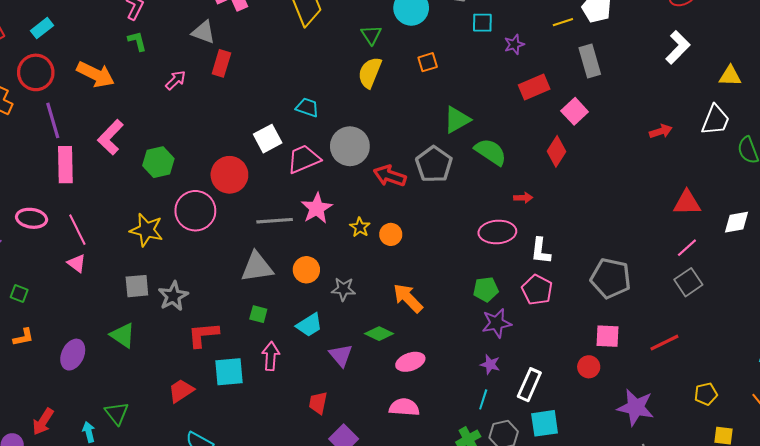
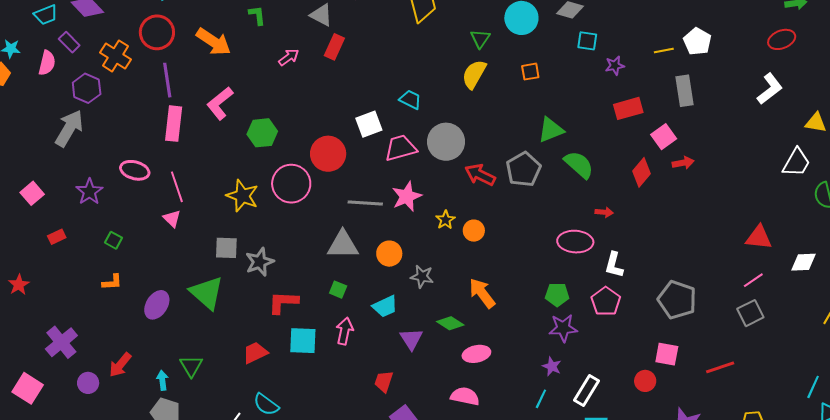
red arrow: (661, 131) -> (683, 163), moved
green triangle: (123, 335) -> (207, 293), size x1.4

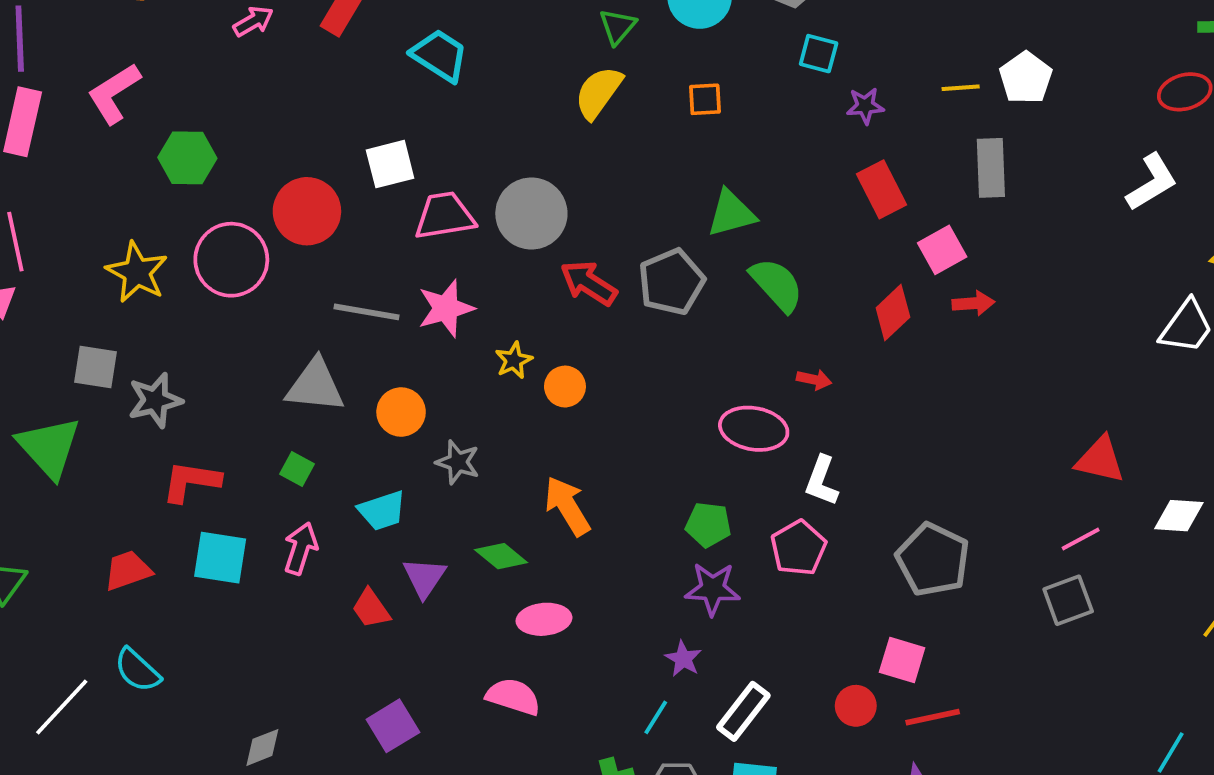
cyan trapezoid: (410, 100) -> (440, 55), moved, size x1.4
red rectangle: (628, 108) -> (882, 189), turned 72
red line: (720, 367) -> (933, 717), moved
red trapezoid: (384, 381) -> (371, 609), moved, turned -60

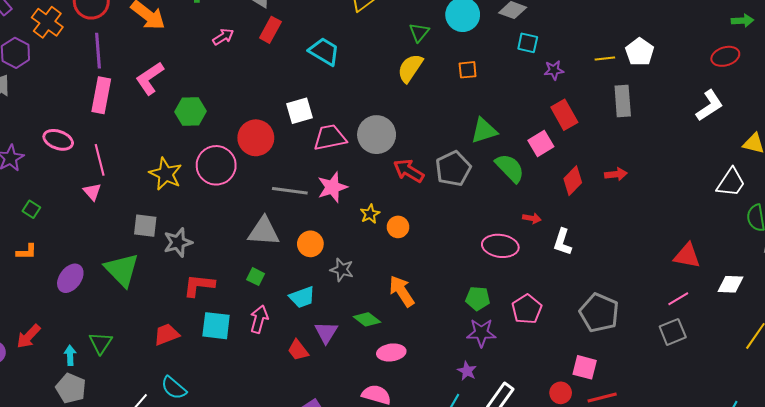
pink square: (942, 250) -> (541, 143), moved
white L-shape: (822, 481) -> (563, 242), moved

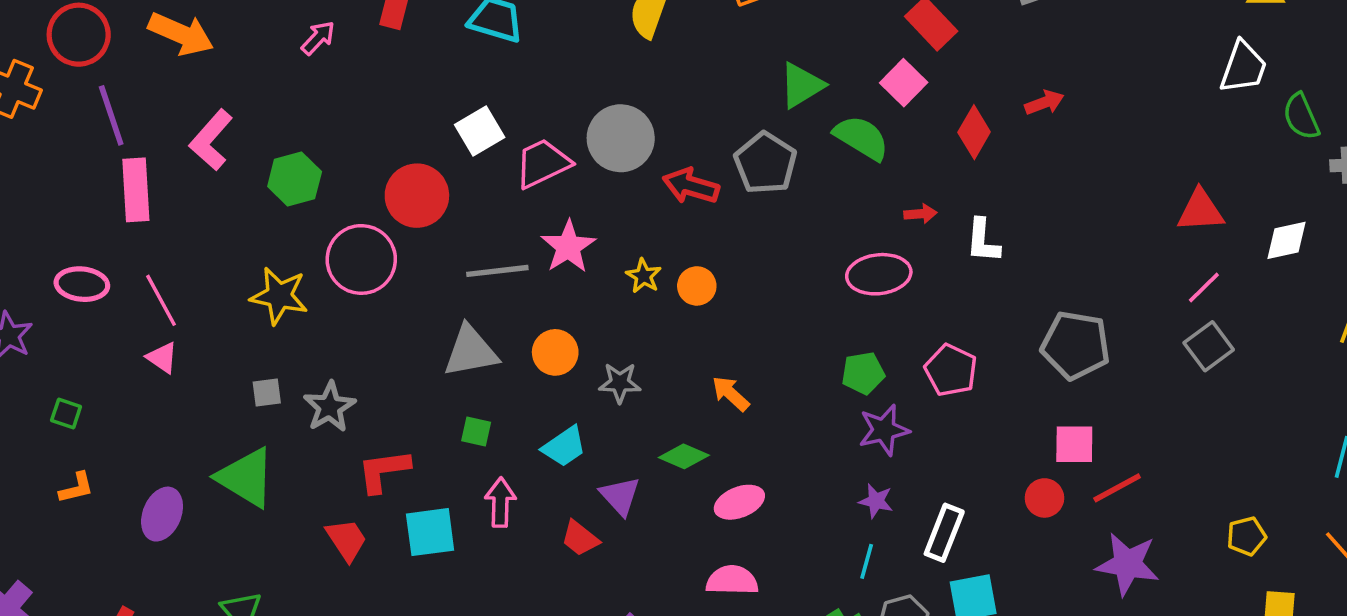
gray square: (145, 226) -> (267, 392), size x0.7
orange arrow: (402, 291) -> (731, 394), size x0.7
red trapezoid: (167, 334) -> (346, 540), moved, turned 92

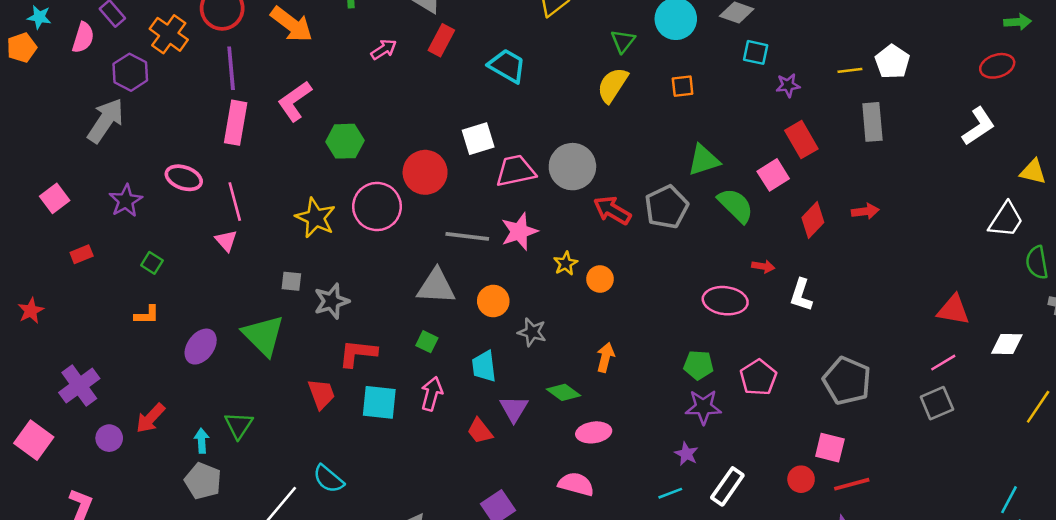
orange arrow: (731, 394) -> (605, 357), turned 48
cyan trapezoid: (564, 447) -> (484, 366), turned 104
cyan line: (867, 561) -> (670, 493), turned 40

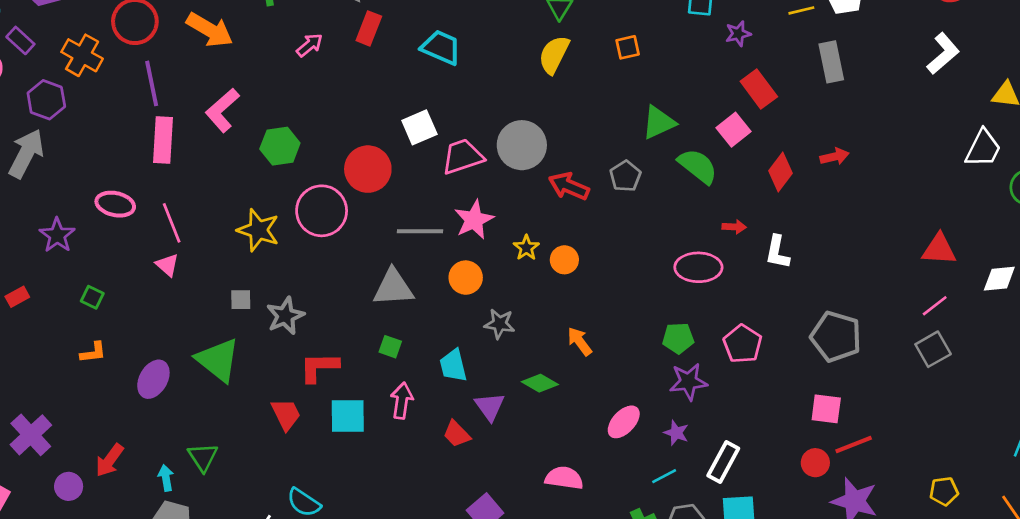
gray pentagon: (666, 207) -> (625, 176), size x0.7
orange circle: (493, 301) -> (466, 278), moved
orange arrow: (605, 357) -> (580, 341), turned -44
pink ellipse: (594, 432) -> (624, 422), moved, turned -32
red circle: (801, 479) -> (815, 463), moved

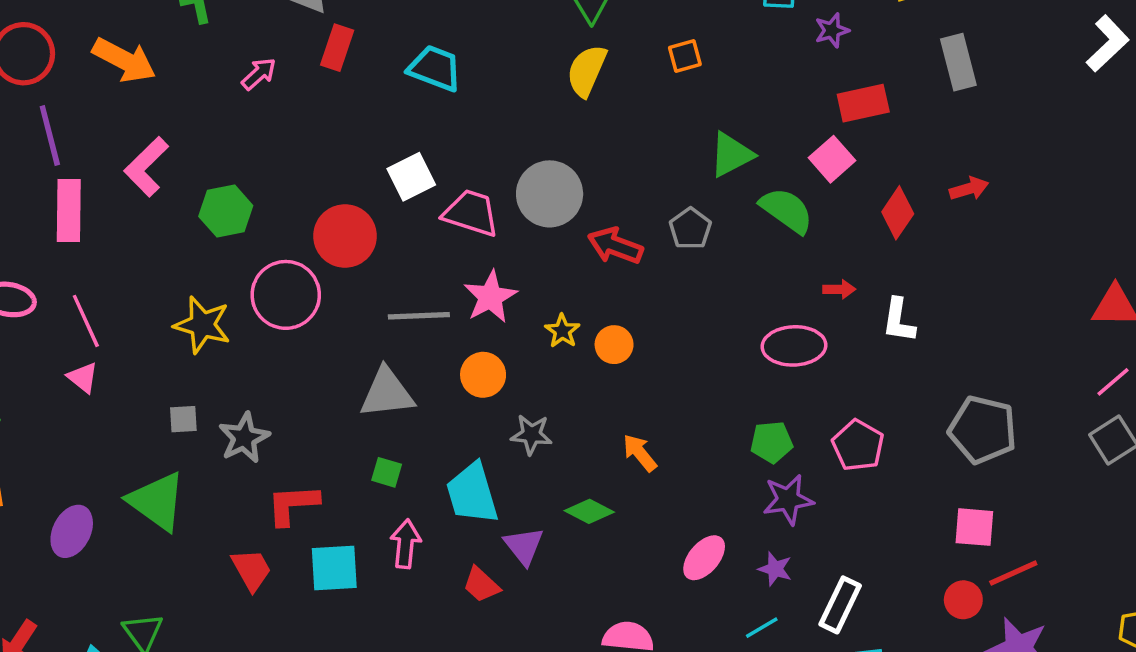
red rectangle: (759, 89) -> (863, 103), turned -63
pink trapezoid: (463, 157) -> (471, 213), turned 39
cyan trapezoid: (453, 366) -> (472, 493), size x1.4

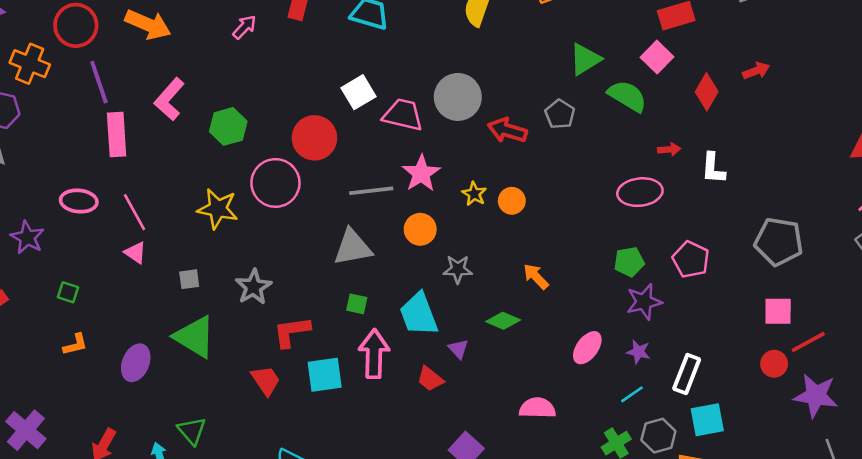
gray square: (183, 419) -> (189, 279), moved
pink arrow: (405, 544) -> (374, 354), size x1.4
purple triangle: (524, 546) -> (458, 349), size x0.7

